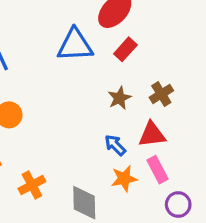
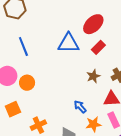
blue arrow: (115, 145) -> (80, 107), moved

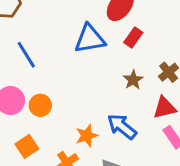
blue arrow: (80, 107) -> (122, 126), size x1.5
orange star: (93, 124) -> (87, 136), moved

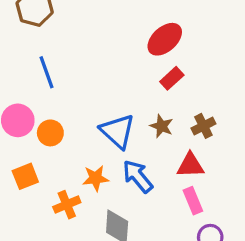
blue triangle: (90, 39) -> (118, 131), moved, turned 40
brown star: (133, 80) -> (162, 126), turned -30

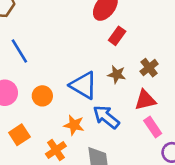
orange circle: (50, 133) -> (42, 96), moved
orange star: (96, 178) -> (74, 125), turned 30

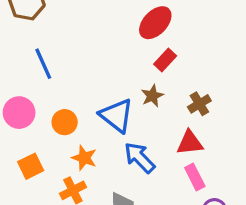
brown star: (117, 74) -> (152, 96), moved, turned 30
orange star: (74, 125) -> (84, 158), moved

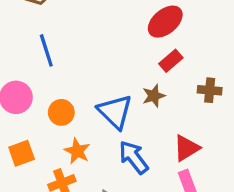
brown cross: (199, 104) -> (210, 90), moved, turned 30
red triangle: (190, 143) -> (186, 148), turned -32

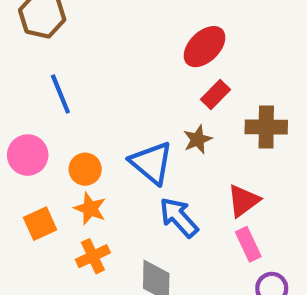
brown cross: (210, 90) -> (266, 127), size x1.4
orange star: (77, 151) -> (90, 209), moved

